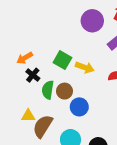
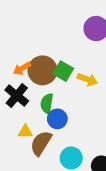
black cross: (33, 75) -> (17, 96), moved, size x1.5
brown circle: (65, 91) -> (42, 70), moved, size x1.6
blue circle: (79, 107) -> (57, 119), moved

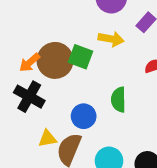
yellow arrow: (87, 79) -> (111, 39), moved
green semicircle: (47, 103) -> (119, 100), moved

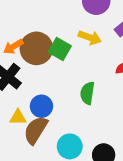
blue circle: (84, 116) -> (41, 106), moved

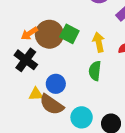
yellow arrow: (90, 38) -> (99, 42), moved, turned -120
brown semicircle: (36, 130) -> (52, 105), turned -85

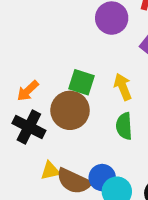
brown circle: (49, 34) -> (70, 110), moved
blue circle: (56, 84) -> (102, 178), moved

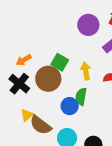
yellow triangle: (50, 171) -> (27, 115), turned -40
blue circle: (102, 178) -> (70, 106), moved

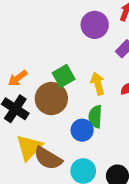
green square: (60, 62) -> (64, 76), turned 36
yellow triangle: (27, 115) -> (29, 147), size x1.6

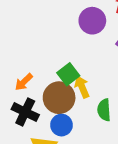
yellow arrow: (98, 84) -> (82, 87), moved
blue circle: (82, 130) -> (62, 125), moved

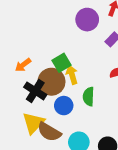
black cross: (25, 112) -> (35, 91), moved
blue circle: (62, 125) -> (64, 106), moved

